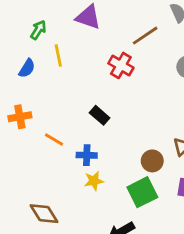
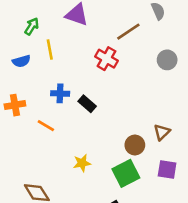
blue semicircle: (27, 68) -> (21, 61), turned 42
blue cross: (87, 155) -> (60, 93), moved

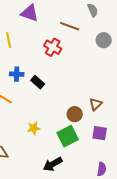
brown line: (128, 32) -> (70, 26), turned 54
gray circle: (167, 60) -> (104, 40), moved

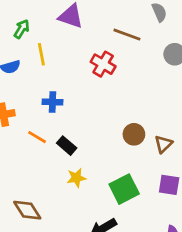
black rectangle: (38, 82) -> (67, 146), moved
brown circle: (75, 114) -> (134, 134), moved

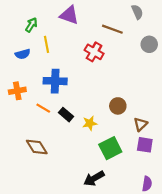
blue cross: (53, 102) -> (55, 81), size x1.5
brown triangle: (163, 144) -> (141, 124), moved
yellow star: (76, 178) -> (90, 123), moved
brown diamond: (27, 210) -> (37, 147), moved

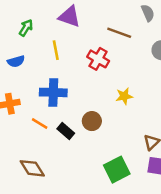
yellow line: (46, 44) -> (56, 50), moved
brown circle: (118, 106) -> (92, 121), moved
yellow star: (90, 123) -> (124, 96), moved

